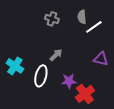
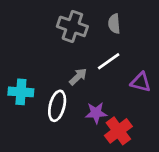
gray cross: (52, 19) -> (72, 26), size x1.5
white line: (94, 27) -> (109, 61), moved
cyan cross: (15, 66) -> (21, 92), turned -30

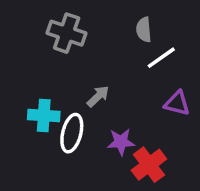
gray cross: (72, 26) -> (67, 33), moved
white line: (109, 61) -> (161, 58), moved
cyan cross: (21, 92) -> (44, 116), moved

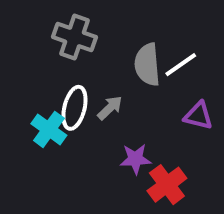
gray semicircle: (144, 30) -> (147, 65), moved, size x1.5
cyan cross: (44, 116) -> (49, 129), turned 32
white ellipse: (72, 133) -> (74, 108), moved

